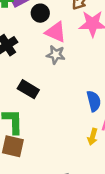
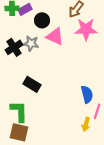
gray star: (56, 55) -> (31, 43), moved

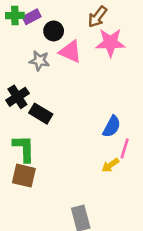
black cross: (14, 47) -> (17, 97), moved
blue semicircle: (87, 94) -> (112, 126), turned 42
yellow arrow: (86, 124) -> (110, 165), turned 40

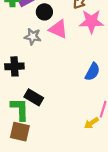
black cross: (17, 97) -> (14, 66), turned 30
black rectangle: (41, 114) -> (34, 97), moved
blue semicircle: (112, 126) -> (92, 72), moved

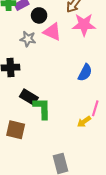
green L-shape: (20, 109) -> (42, 108), moved

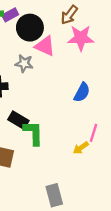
black circle: (39, 15) -> (30, 28), size x1.5
gray star: (28, 39) -> (24, 63), moved

